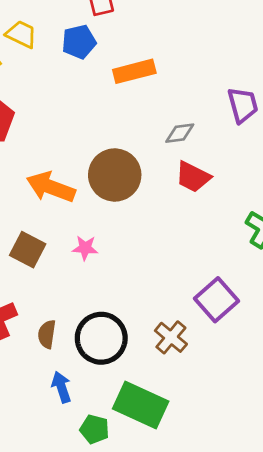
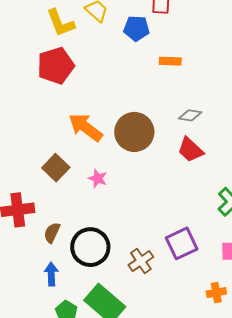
orange rectangle: (134, 71) -> (170, 61), size x0.7

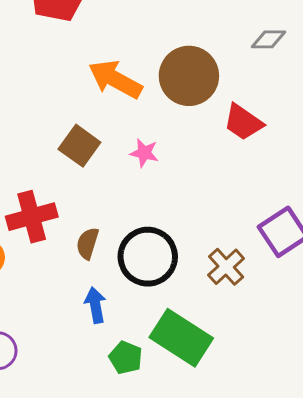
red trapezoid: (190, 150) -> (243, 122), moved

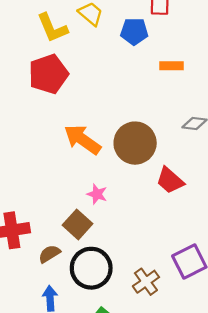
brown square: (79, 146) -> (77, 224), moved
brown semicircle: (88, 243) -> (49, 254), turned 35

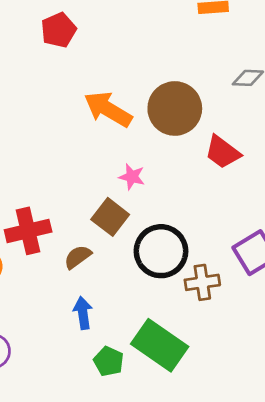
red pentagon: (48, 74) -> (59, 30), size x0.7
black circle: (91, 268) -> (161, 251), moved
brown cross: (146, 282) -> (202, 282), turned 32

